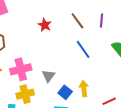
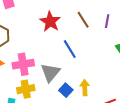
red star: (45, 25) -> (50, 22), size x1.5
blue line: (83, 49) -> (70, 49), moved
gray triangle: (48, 76) -> (50, 73), size x1.5

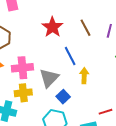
yellow arrow: (85, 88) -> (84, 76), moved

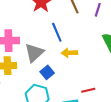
yellow arrow: (84, 76) -> (69, 53), turned -98

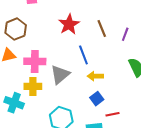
blue square: (47, 72) -> (97, 99), moved

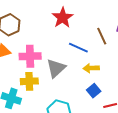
brown line: (102, 29) -> (102, 36), moved
blue line: (83, 55) -> (78, 48), turned -42

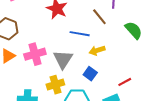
yellow cross: (29, 81) -> (55, 85), moved
blue square: (94, 91) -> (90, 74), moved

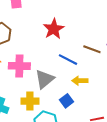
brown line: (99, 17) -> (92, 49), turned -48

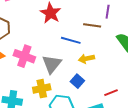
pink cross: (19, 66) -> (24, 56), turned 30

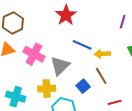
brown line: (92, 25) -> (101, 76), moved, turned 42
yellow arrow: (86, 59) -> (102, 54), moved

